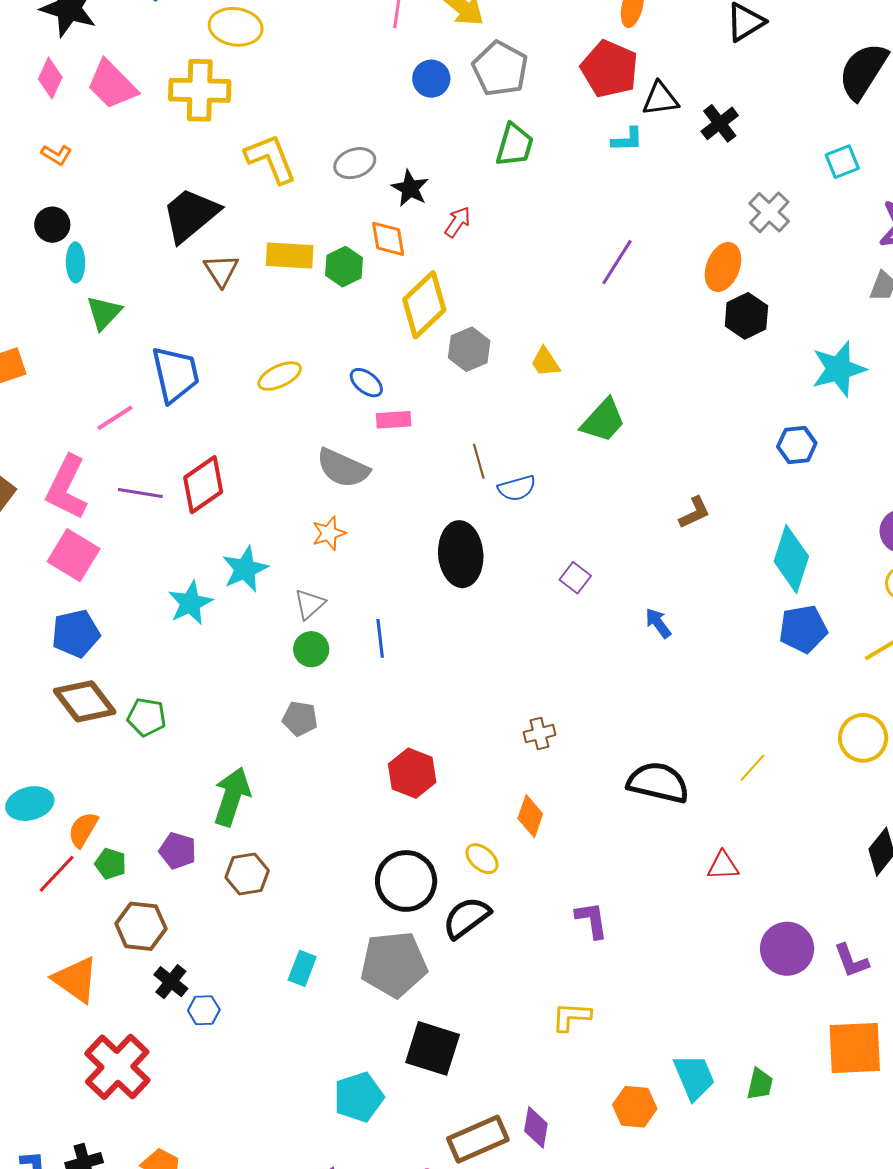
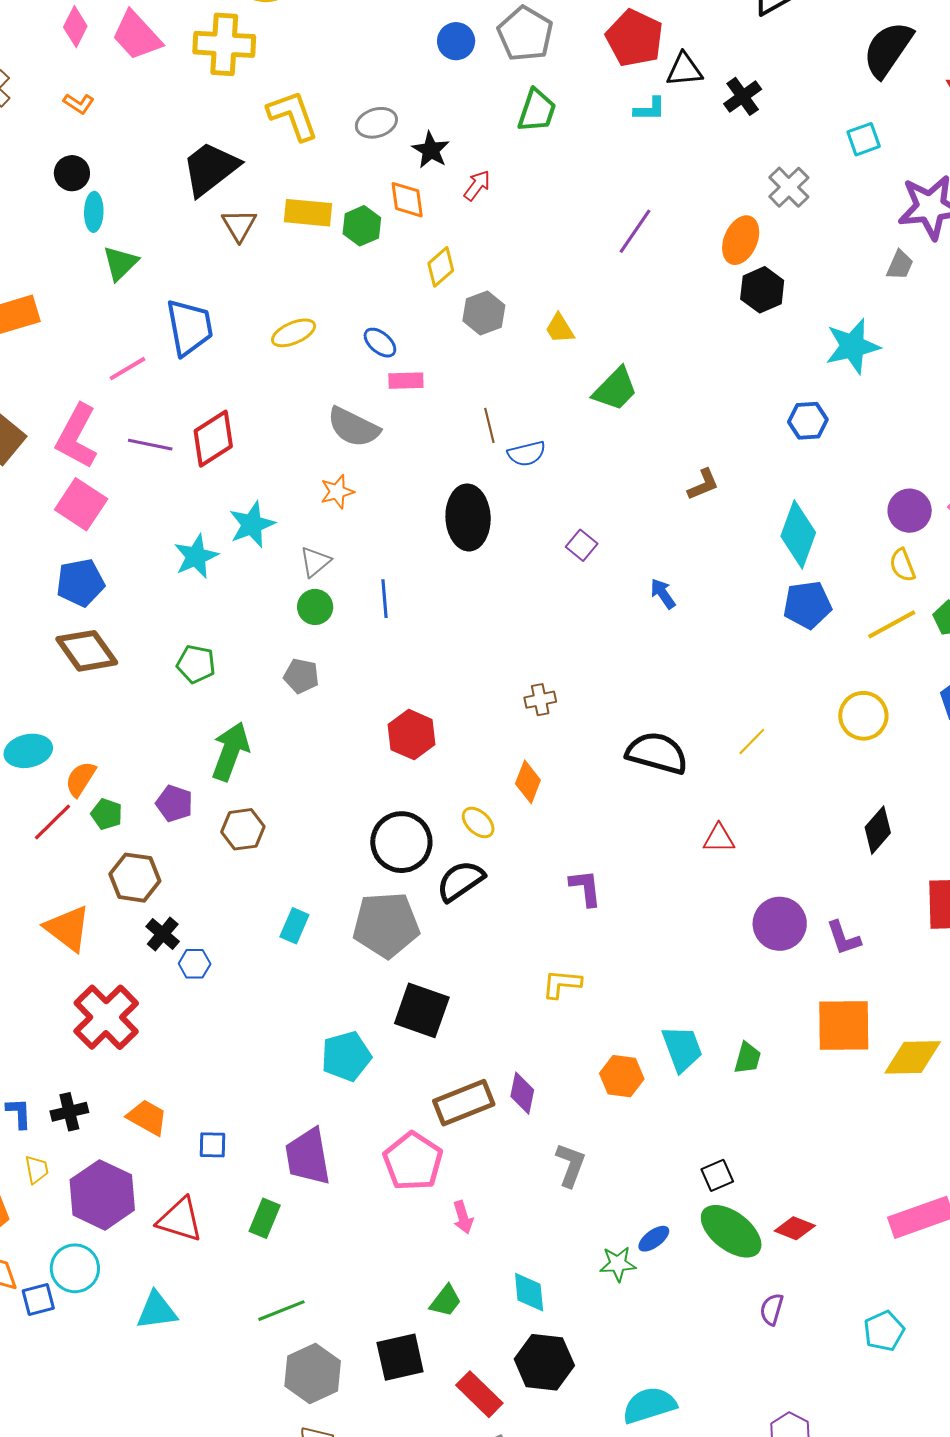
yellow diamond: (424, 305) -> (441, 267), size x0.6
green pentagon: (147, 717) -> (196, 664), moved

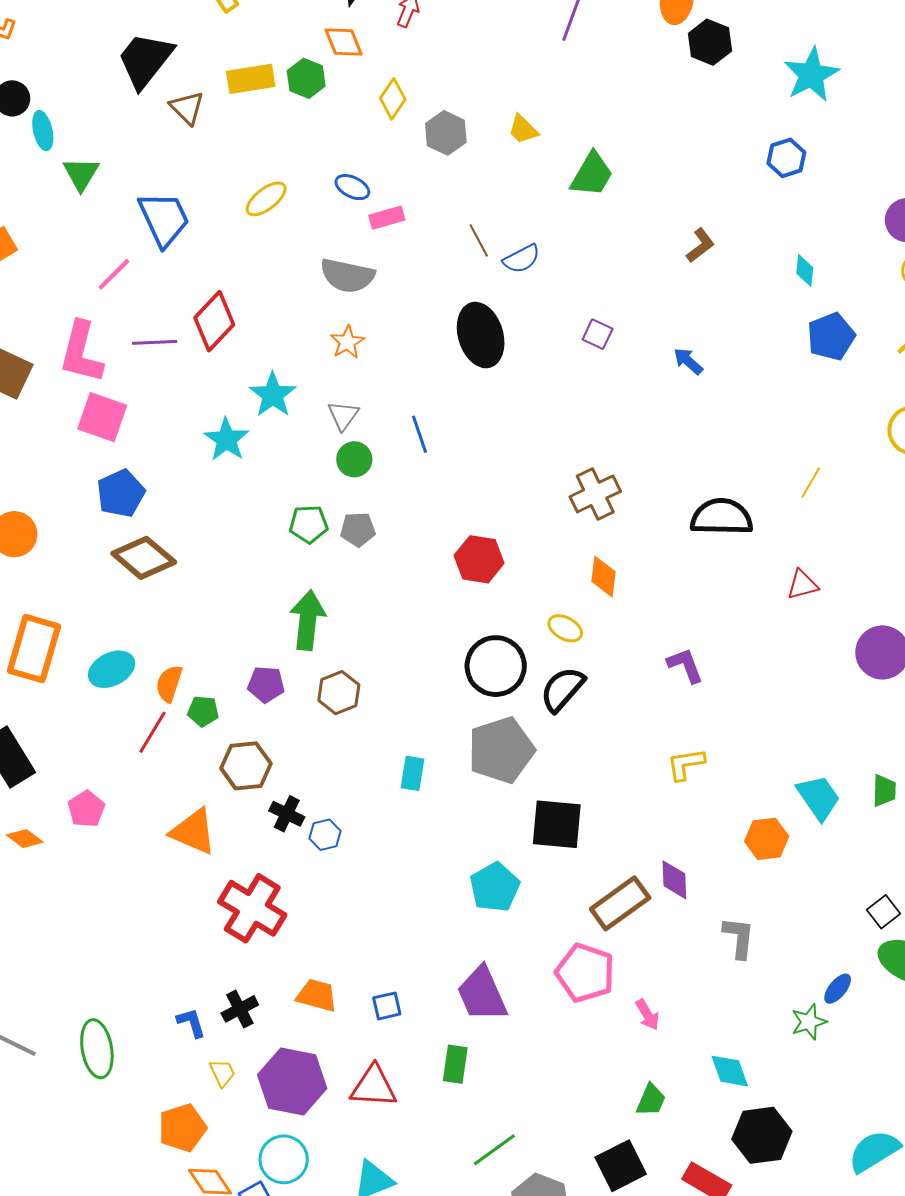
cyan diamond: (798, 534) -> (805, 270), size x0.5
green pentagon: (196, 664) -> (309, 524), moved
brown cross: (540, 700) -> (595, 494), size x1.6

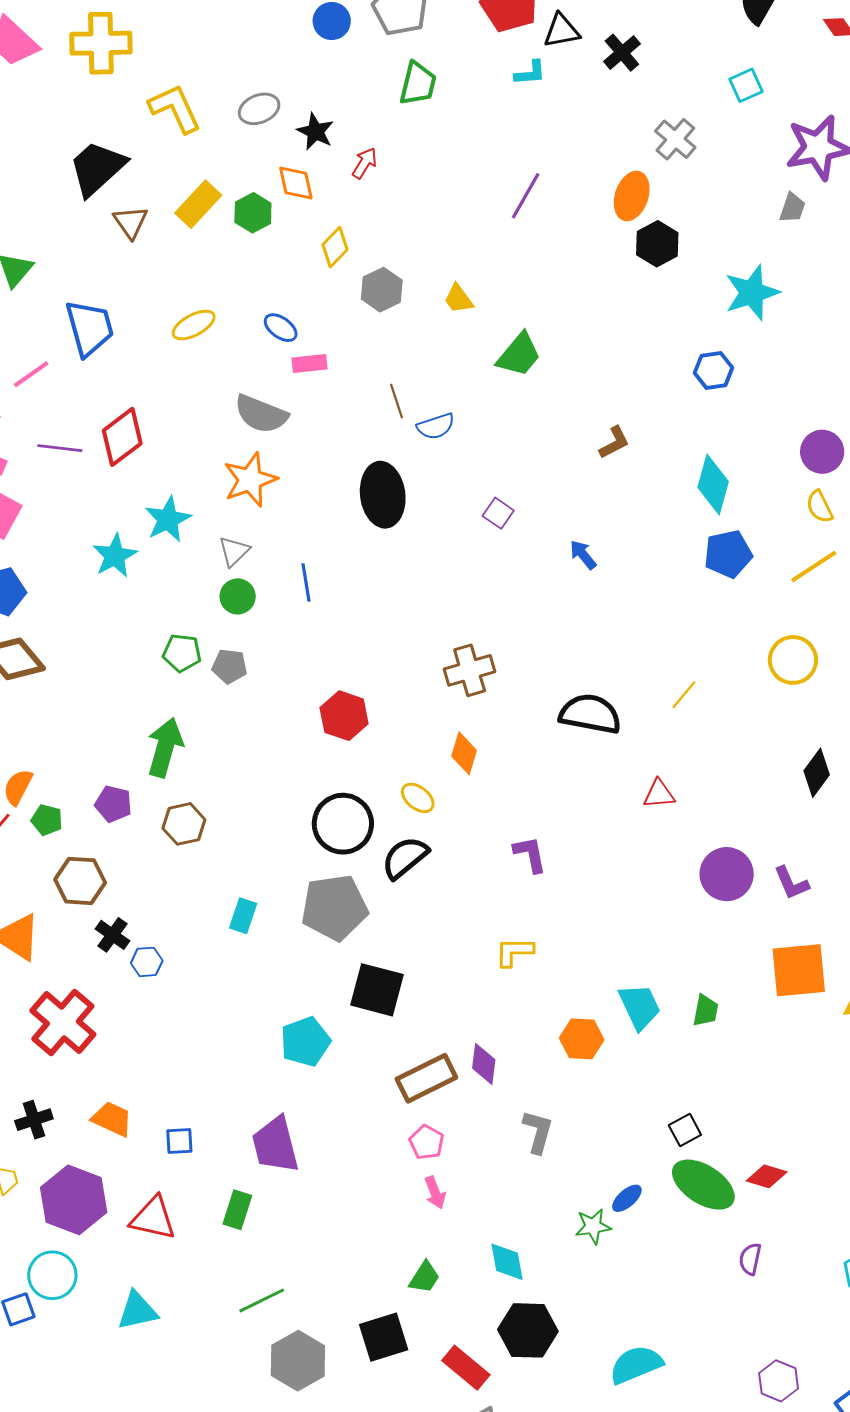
yellow rectangle: (251, 79) -> (198, 204), turned -48
cyan diamond: (805, 270) -> (713, 485), size x1.8
orange star: (347, 342) -> (250, 480), size x1.6
pink pentagon: (585, 973) -> (426, 1142), moved, size x0.6

